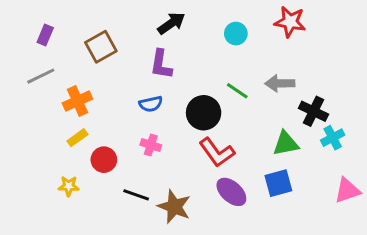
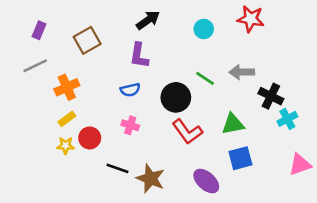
green triangle: (286, 144) -> (233, 124), moved
yellow star: (69, 186) -> (66, 146), moved
purple ellipse: (231, 192) -> (206, 181), moved

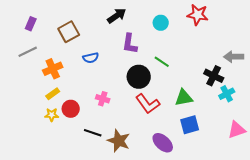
purple L-shape: (139, 56) -> (130, 44), moved
gray arrow: (242, 72) -> (234, 57), moved
blue semicircle: (130, 90) -> (91, 58), moved

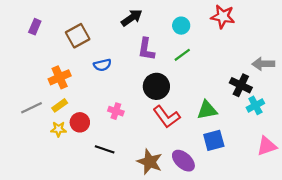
gray line: (28, 52) -> (31, 108), moved
green line: (162, 62) -> (182, 55), moved, turned -70
brown star: (119, 141) -> (150, 162), moved

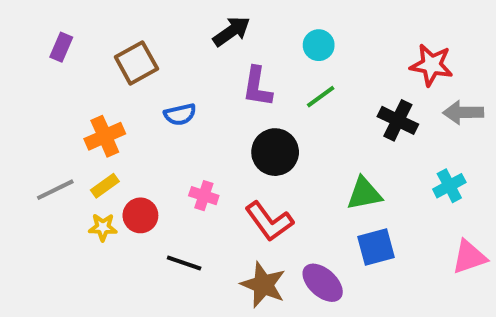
red star: (223, 17) -> (432, 65), moved
black cross: (241, 85) -> (398, 120), moved
red L-shape: (167, 117) -> (269, 221), moved

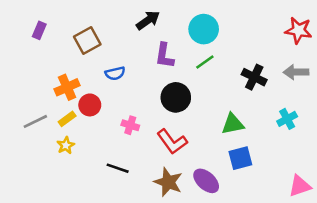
cyan circle: (319, 45) -> (204, 29), size x1.5
red star: (432, 65) -> (298, 30), moved
red circle: (140, 215) -> (90, 105), moved
yellow star: (103, 227) -> (66, 145), turned -30
pink triangle: (469, 257) -> (300, 186), moved

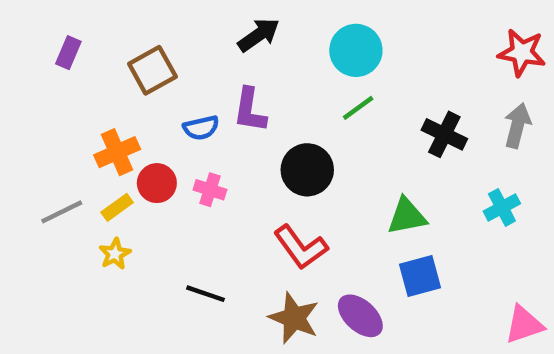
purple L-shape: (164, 56) -> (250, 110), moved
gray arrow: (296, 72) -> (517, 126), turned 105
pink cross: (130, 125) -> (210, 190), moved

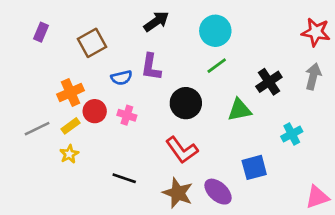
black cross: (444, 134) -> (269, 82), turned 30
cyan cross: (502, 207) -> (292, 134), moved
green triangle: (407, 216) -> (239, 110), moved

